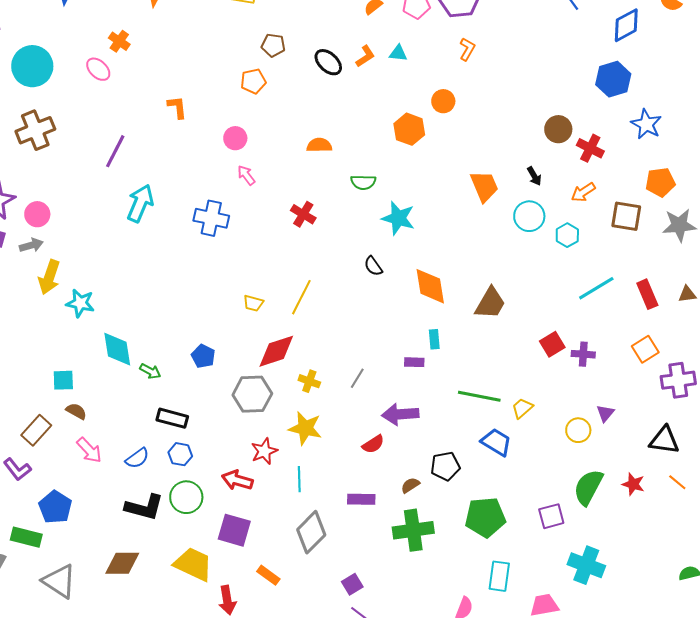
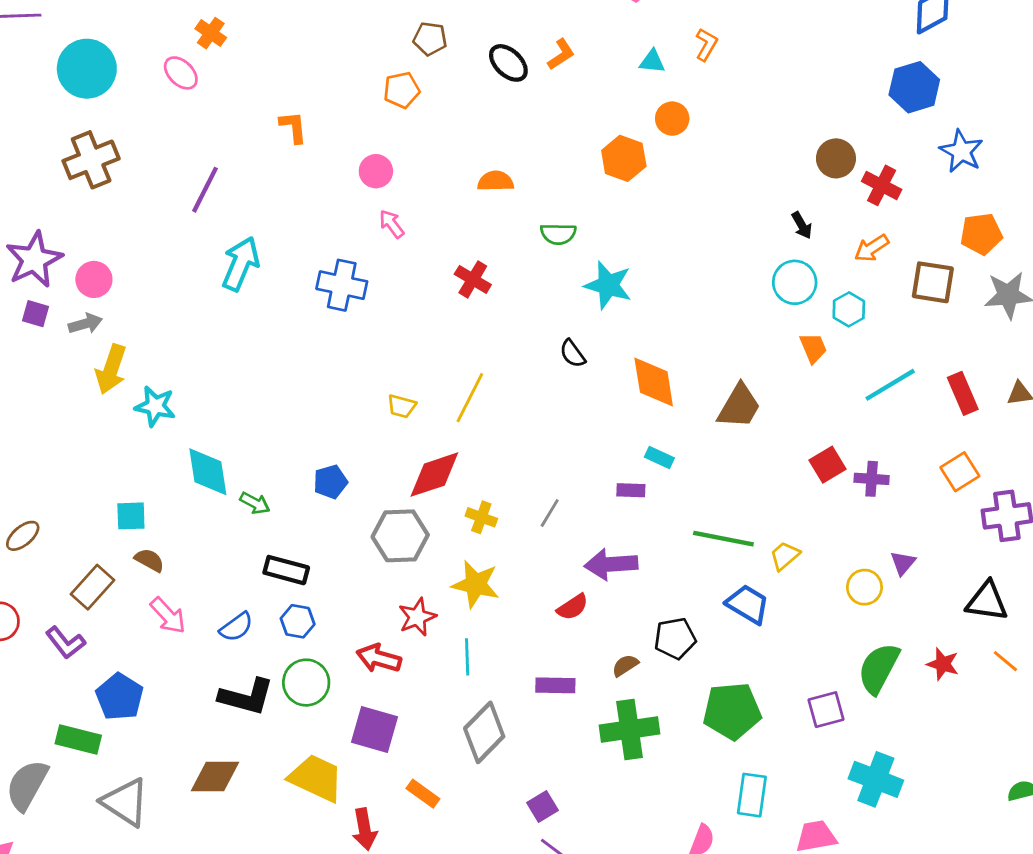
cyan triangle: (398, 53) -> (652, 62), moved
orange trapezoid: (484, 186) -> (813, 348), moved, size x0.7
cyan rectangle: (434, 339) -> (659, 457), turned -60
blue pentagon: (203, 356) -> (330, 482), turned 30

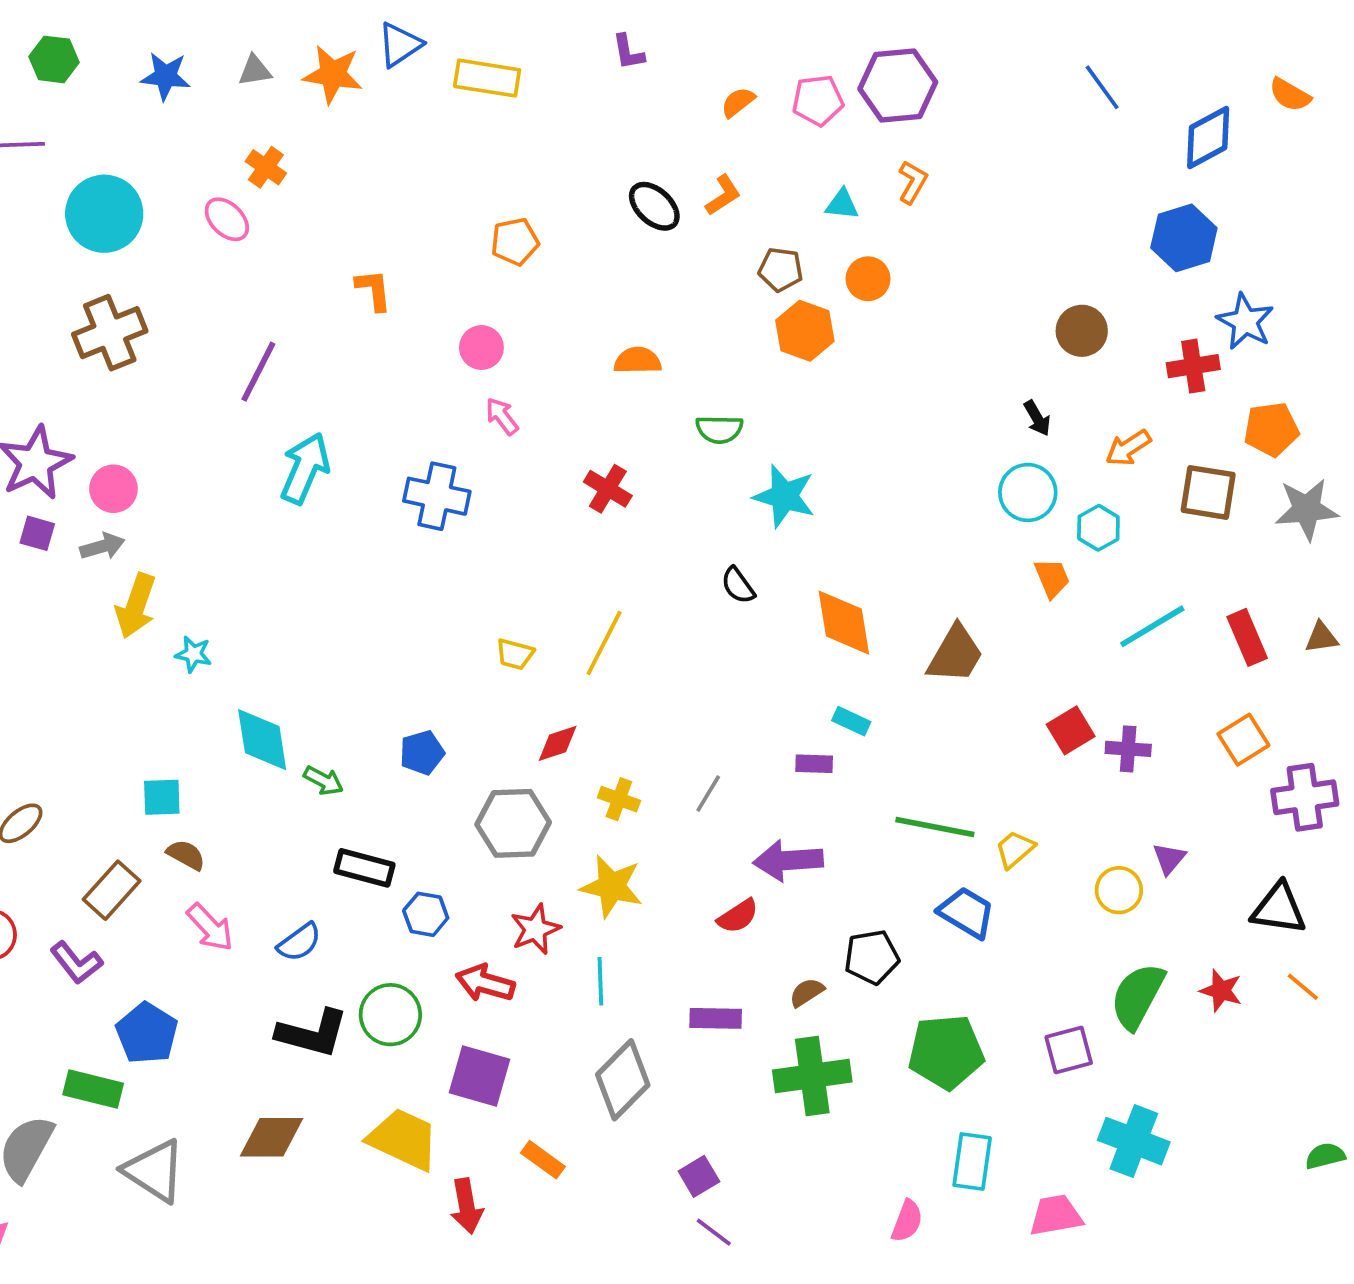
brown pentagon: (430, 39) -> (781, 269), moved
red cross: (882, 185) -> (1193, 366), moved, turned -36
cyan star: (155, 406) -> (193, 654), size x0.7
red diamond: (434, 475) -> (558, 743), size x0.6
blue hexagon: (298, 621) -> (426, 914), moved

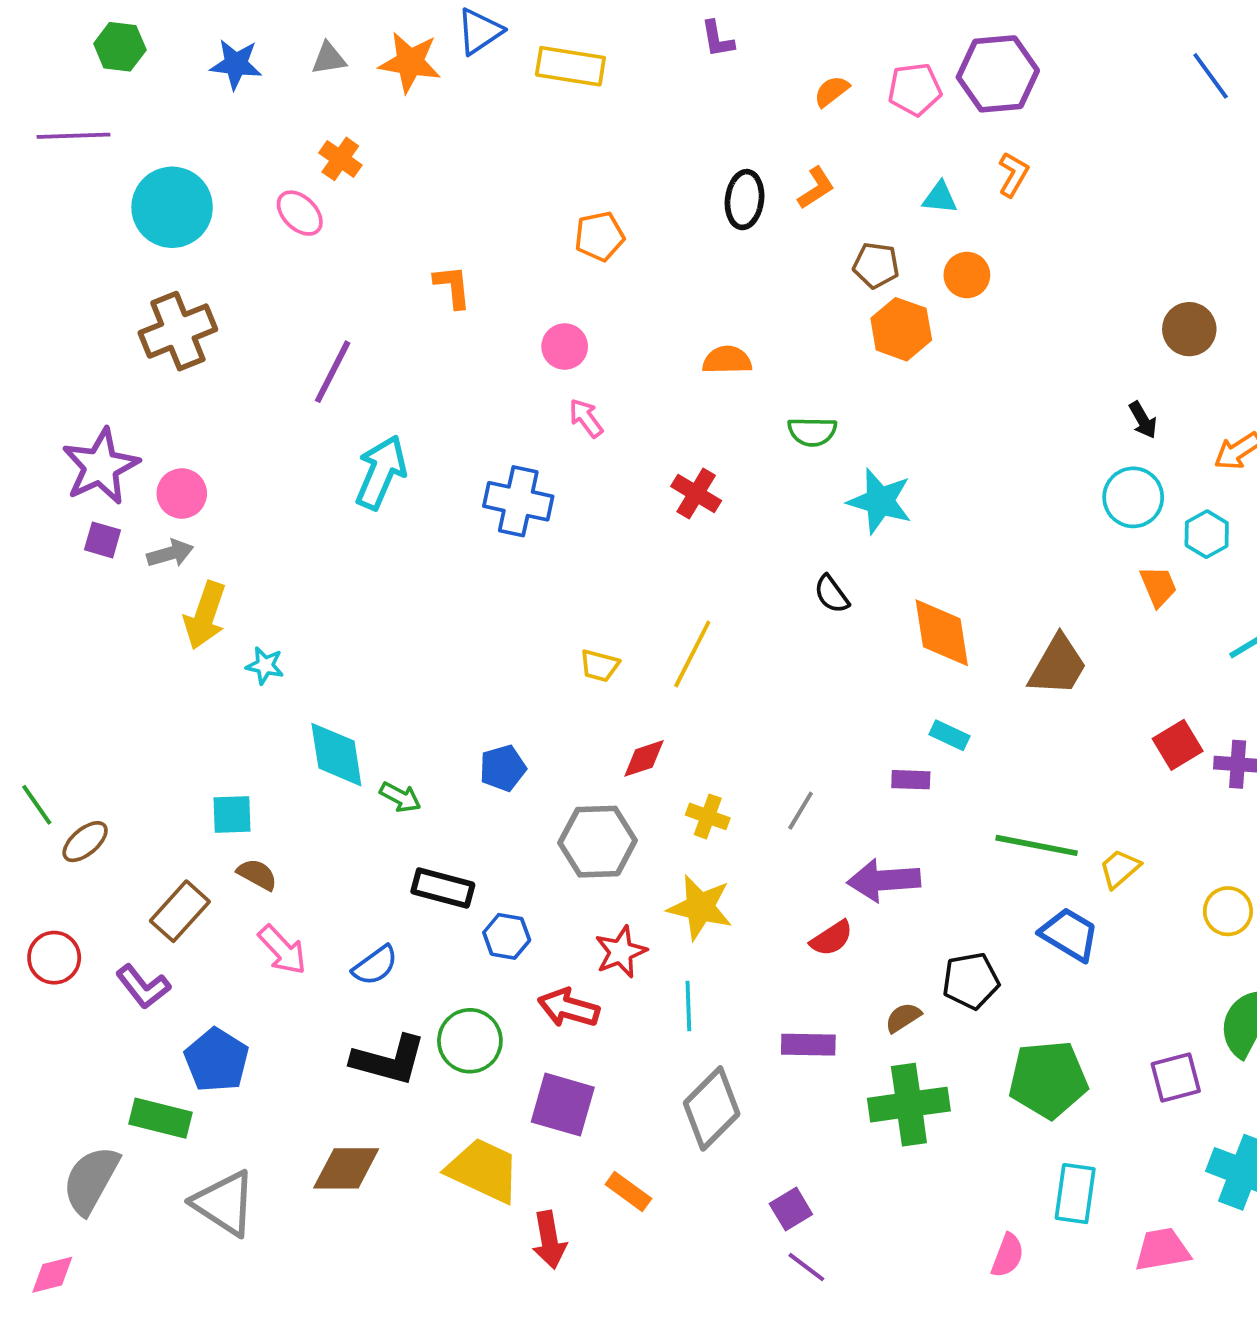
black ellipse: (654, 206) -> (745, 200), turned 54

